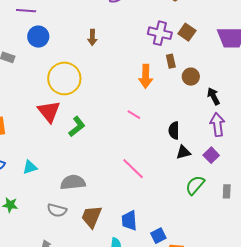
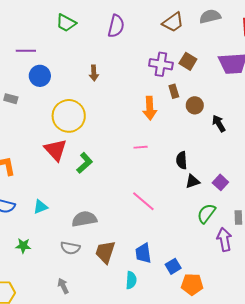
pink line: (134, 115) -> (141, 147), turned -32
purple arrow: (217, 125) -> (224, 239), moved

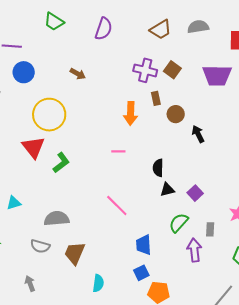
brown arrow: (94, 73) -> (78, 74), turned -63
blue trapezoid: (143, 253) -> (144, 245), moved

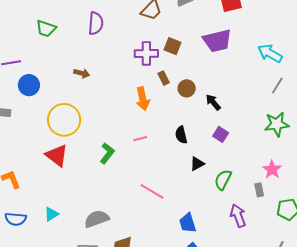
green L-shape: (61, 163) -> (107, 153), moved
black semicircle: (158, 168) -> (181, 135), moved
purple square: (195, 193) -> (221, 134), moved
green semicircle: (179, 223) -> (223, 180), moved
gray rectangle: (210, 229) -> (259, 190), moved

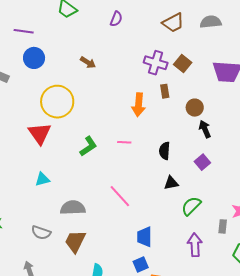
purple semicircle: (96, 23) -> (116, 19), size x0.7
brown circle: (187, 88) -> (195, 108), moved
cyan triangle: (51, 214) -> (42, 179), moved
gray semicircle: (97, 219) -> (73, 208), moved

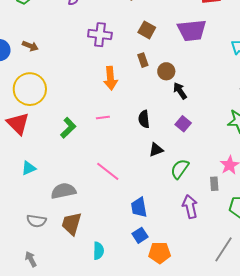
brown arrow: (88, 62) -> (30, 46), moved
purple cross: (156, 63) -> (100, 35), moved
brown rectangle: (165, 91) -> (143, 60), moved

